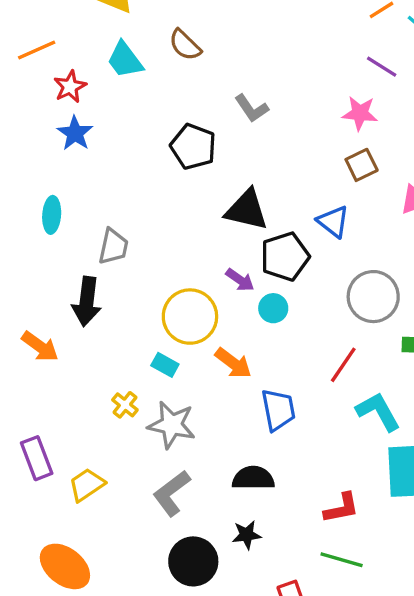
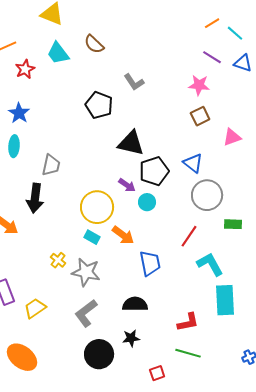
blue star: (75, 133) -> (19, 113), moved
blue triangle: (333, 222) -> (193, 163), moved
cyan rectangle: (165, 365) -> (92, 237), moved

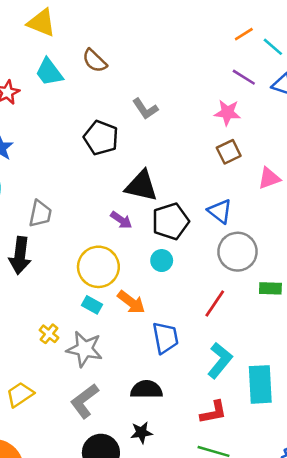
purple arrow: (127, 185) -> (121, 220), moved
cyan L-shape: (210, 264) -> (220, 360), moved, turned 68

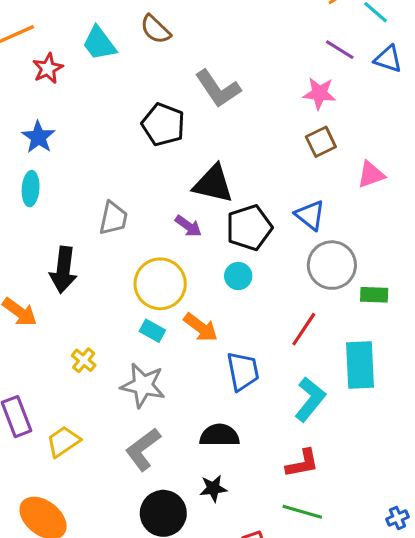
gray L-shape: (145, 109) -> (218, 89), size x1.4
gray trapezoid: (40, 214) -> (113, 218), moved
green rectangle: (270, 288) -> (374, 295), moved
yellow cross: (49, 334) -> (84, 360), moved
cyan rectangle: (260, 384) -> (360, 365), moved

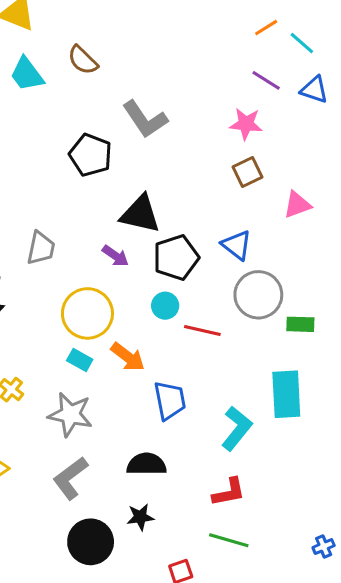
red line: (304, 329) -> (202, 331), moved, turned 69

